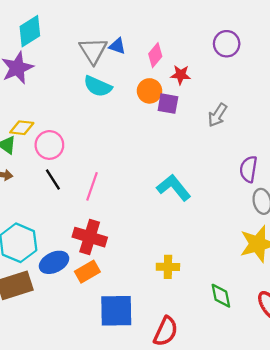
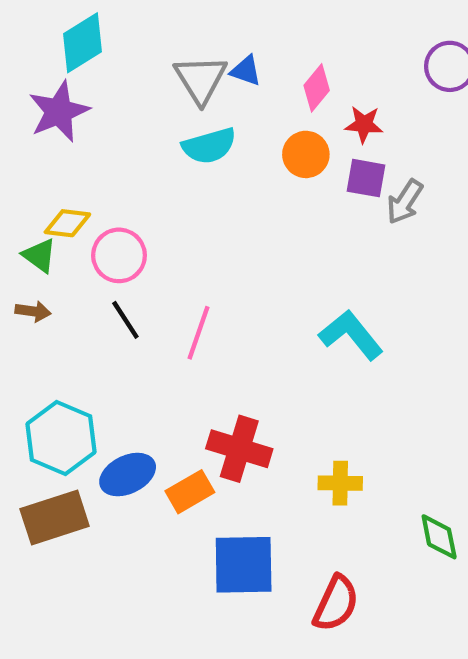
cyan semicircle: (98, 86) -> (209, 146), turned -40
purple square: (168, 104) -> (366, 178), moved
gray arrow: (217, 115) -> (405, 202), moved
red cross: (90, 237) -> (239, 449), moved

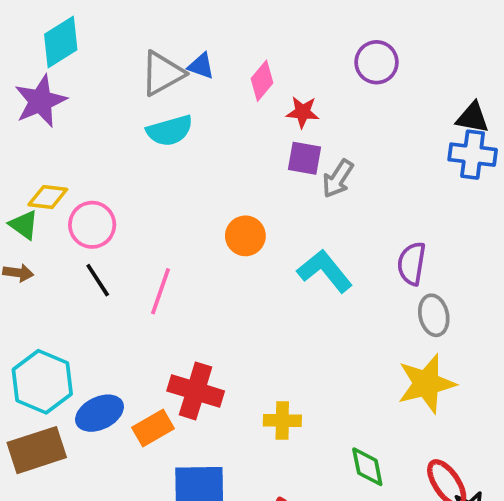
gray triangle: (201, 79) -> (162, 73), turned 33
orange circle: (306, 154) -> (245, 236), moved
cyan L-shape: (351, 335) -> (325, 271), moved

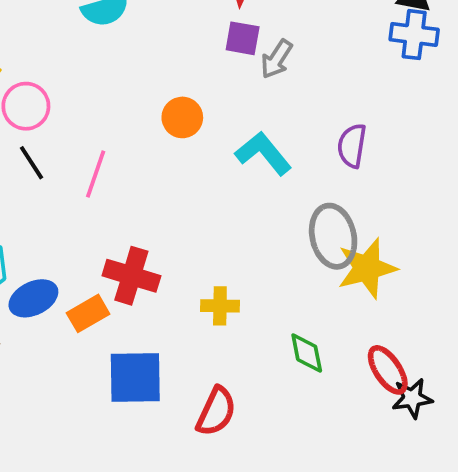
gray ellipse: (434, 315) -> (333, 236), moved, size x1.5

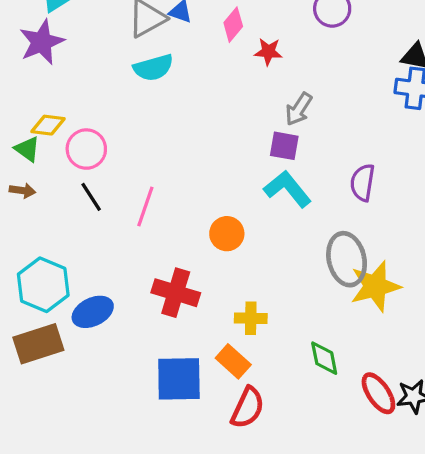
purple square: (243, 38) -> (284, 146), moved
orange circle: (182, 117) -> (227, 234), moved
orange rectangle: (88, 313) -> (233, 361), moved, turned 72
red ellipse: (388, 370) -> (378, 393), moved

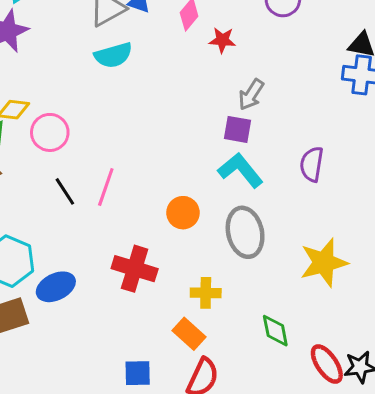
black line: (91, 197) -> (65, 191), moved
gray ellipse: (347, 259) -> (245, 232), moved
blue square: (179, 379) -> (138, 373), moved, size x0.6

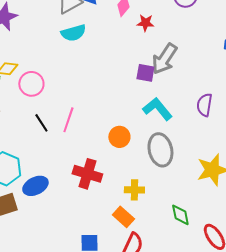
gray arrow: (251, 95) -> (164, 59), size x1.5
purple square: (237, 129) -> (145, 73), moved

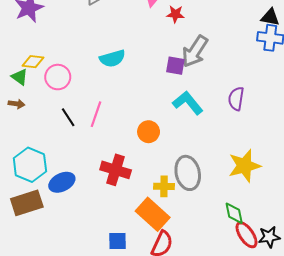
cyan semicircle: (73, 33) -> (112, 58), moved
gray ellipse: (160, 150) -> (188, 173), moved
green diamond: (180, 215) -> (234, 213), moved
orange rectangle: (123, 217) -> (153, 214), size x1.5

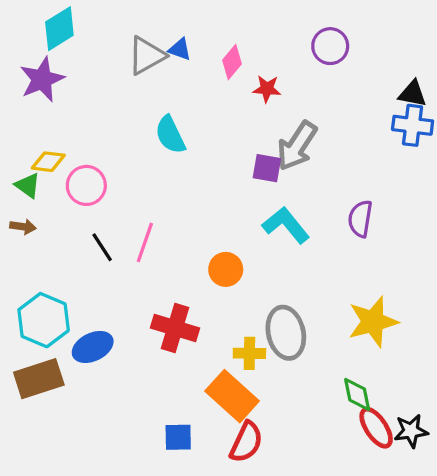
cyan semicircle: (112, 58) -> (170, 135), moved, turned 80

